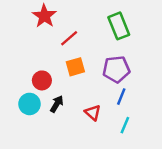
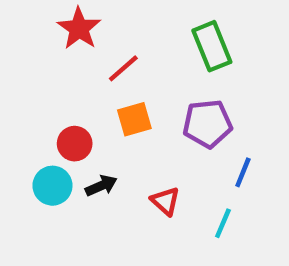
blue line: (121, 97) -> (243, 172), moved
black arrow: (57, 104) -> (101, 186), turned 35

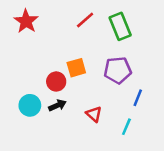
red star: (79, 28) -> (26, 21), moved
red line: (123, 68) -> (85, 20), moved
red circle: (75, 144) -> (56, 81), moved

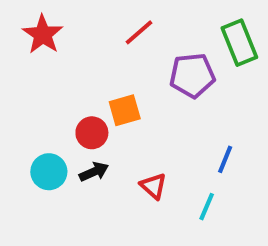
green rectangle: (120, 26) -> (239, 43), moved
purple pentagon: (118, 70) -> (192, 75), moved

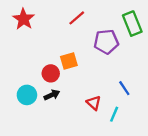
blue line: (225, 159) -> (124, 88), turned -56
red triangle: (153, 186) -> (94, 103), moved

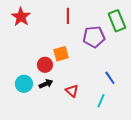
red line: (77, 18) -> (68, 16), turned -49
red triangle: (94, 103) -> (72, 91), moved

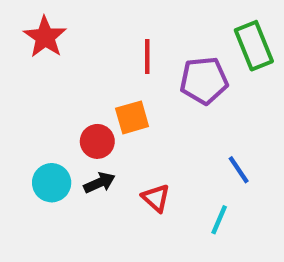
red line: (68, 16) -> (147, 57), moved

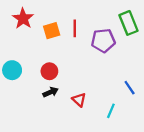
orange square: (132, 117) -> (52, 31), moved
blue line: (239, 170) -> (130, 88), moved
cyan circle: (52, 183) -> (12, 70), moved

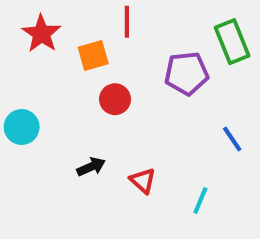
red line: (75, 28) -> (127, 22), moved
red circle: (49, 71) -> (115, 99), moved
blue line: (130, 88) -> (232, 139), moved

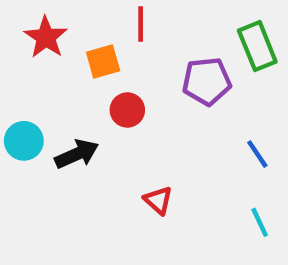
black arrow: (91, 167) -> (77, 154), moved, size x1.4
cyan line: (200, 200) -> (260, 222), moved, turned -48

